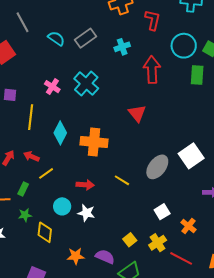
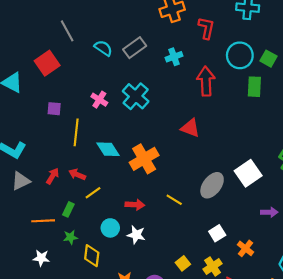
red triangle: (137, 113) -> (190, 128), turned -30
cyan diamond: (60, 133) -> (108, 149), turned -60
orange cross: (94, 142) -> (144, 159), turned -36

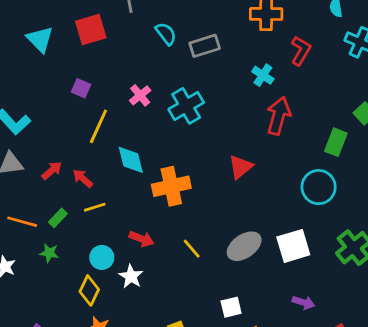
cyan circle: (240, 55) -> (319, 187), moved
cyan cross: (174, 57) -> (263, 75), moved, turned 35
red triangle: (190, 128) -> (241, 167), turned 42
yellow diamond: (92, 256) -> (89, 290), moved

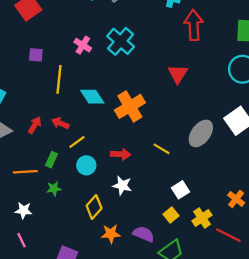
cyan circle: (102, 257) -> (86, 165), moved
yellow diamond: (89, 290) -> (94, 207), turned 35
white square: (231, 307) -> (180, 190), moved

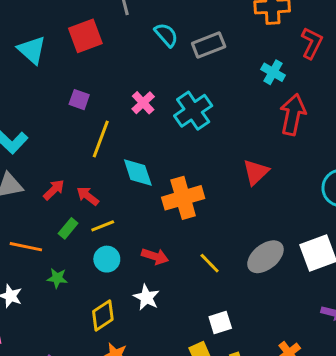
green rectangle: (51, 160) -> (68, 228), moved

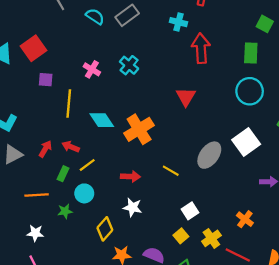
red square: (85, 36) -> (34, 48), moved
cyan cross: (193, 111) -> (129, 65), size x0.7
cyan circle: (107, 259) -> (84, 193), moved

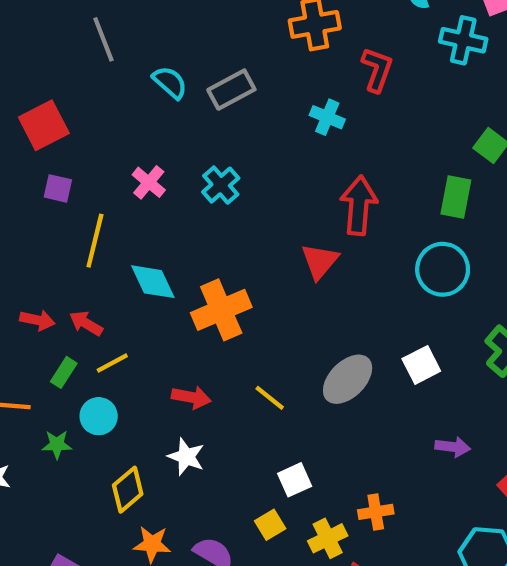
red arrow: (201, 48) -> (359, 205), moved
white square: (246, 142) -> (421, 365), size x0.7
red arrow: (45, 149) -> (37, 320), turned 63
orange cross: (245, 219) -> (376, 512), moved, turned 35

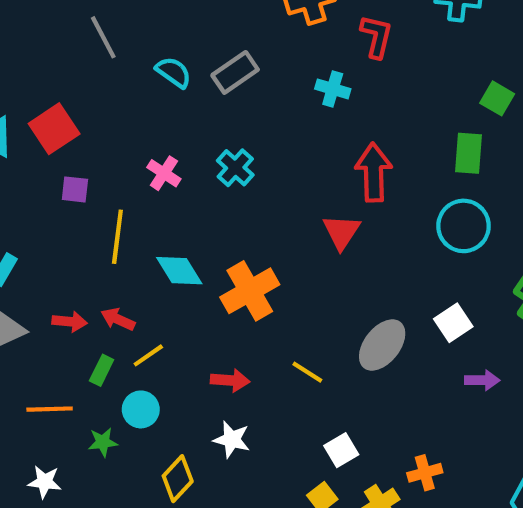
purple arrow: (453, 447) -> (482, 380), moved

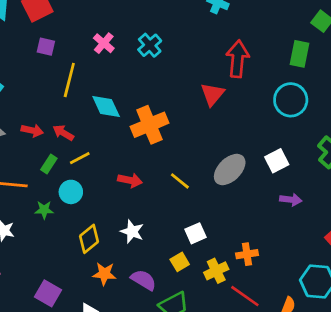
white star: (232, 440) -> (132, 232), moved

